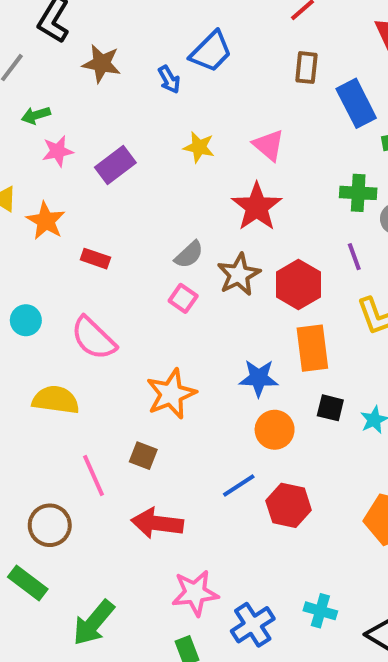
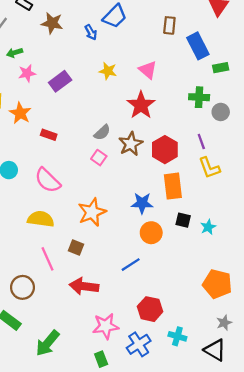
purple line: (354, 257) -> (201, 142), moved
yellow semicircle: (56, 400) -> (41, 219), moved
red hexagon: (289, 505) -> (150, 309), moved

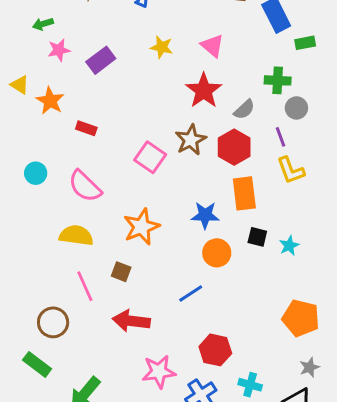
gray circle: (221, 112) -> (296, 108), moved
gray semicircle: (102, 132) -> (244, 109), moved
pink square: (99, 158) -> (150, 157), size x1.5

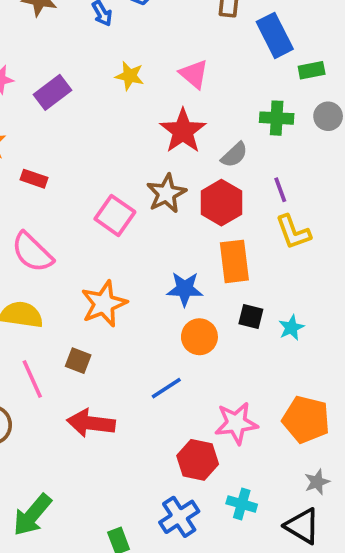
gray circle: (296, 108) -> (328, 116), moved
pink star: (159, 372) -> (236, 423), moved

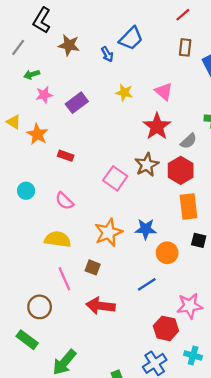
pink semicircle: (32, 252) -> (64, 201), size x0.7
blue star: (185, 289) -> (146, 229), moved

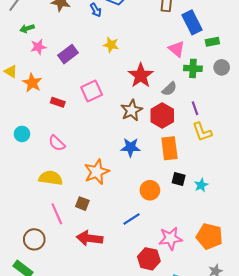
pink triangle: (164, 91) -> (177, 49), moved
pink square: (115, 178) -> (92, 91), moved, turned 30
blue star: (146, 229) -> (130, 147), moved

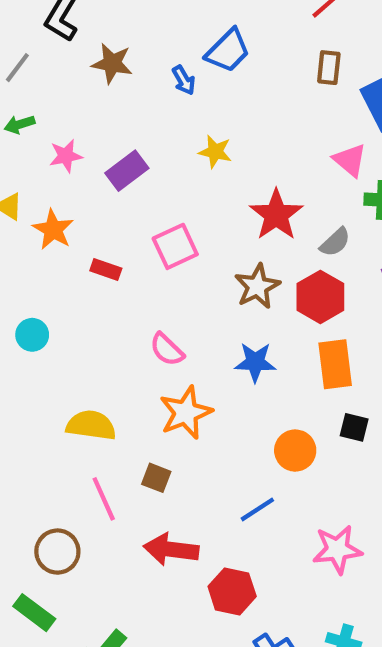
green arrow: (27, 28) -> (20, 124), moved
pink semicircle: (57, 143) -> (167, 350), moved
red hexagon: (149, 259) -> (232, 591), moved

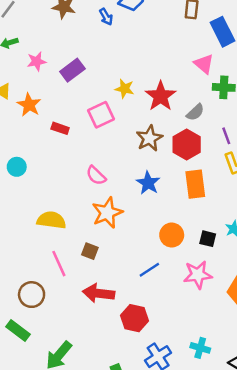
yellow star: (215, 152) -> (125, 89), moved
blue star: (255, 362) -> (148, 183), turned 30
black square: (354, 427) -> (208, 239), moved
pink star: (337, 549) -> (198, 275), moved

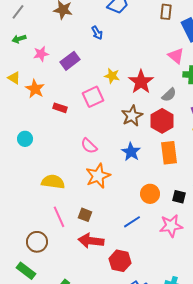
blue arrow: (106, 17) -> (97, 33), moved
brown square: (90, 251) -> (85, 215), moved

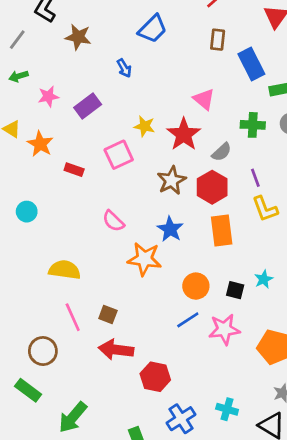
pink triangle: (176, 56) -> (204, 99), moved
orange star: (98, 176) -> (144, 259), moved, turned 30
blue line: (132, 222) -> (188, 320), moved

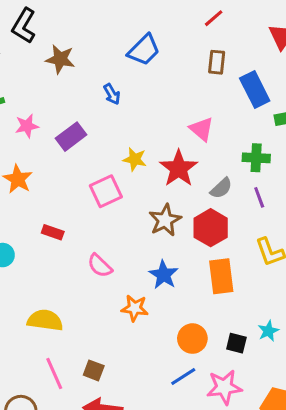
red rectangle: (74, 170) -> (53, 232), moved
purple line: (255, 178) -> (259, 197), moved
orange star: (144, 259) -> (135, 308), size x0.7

